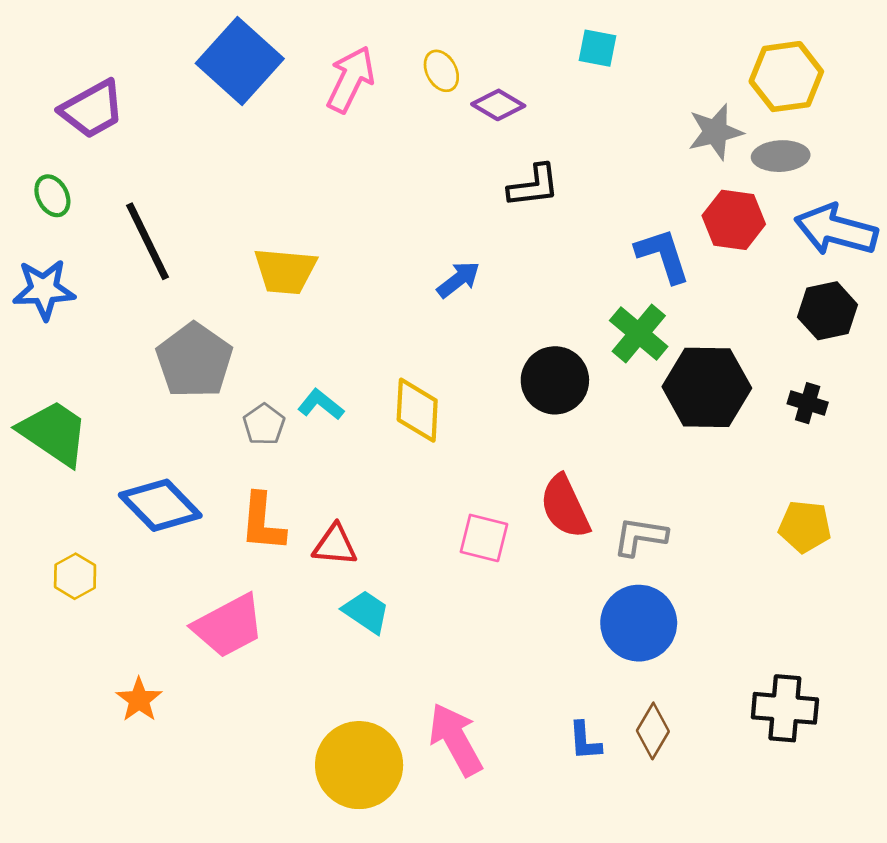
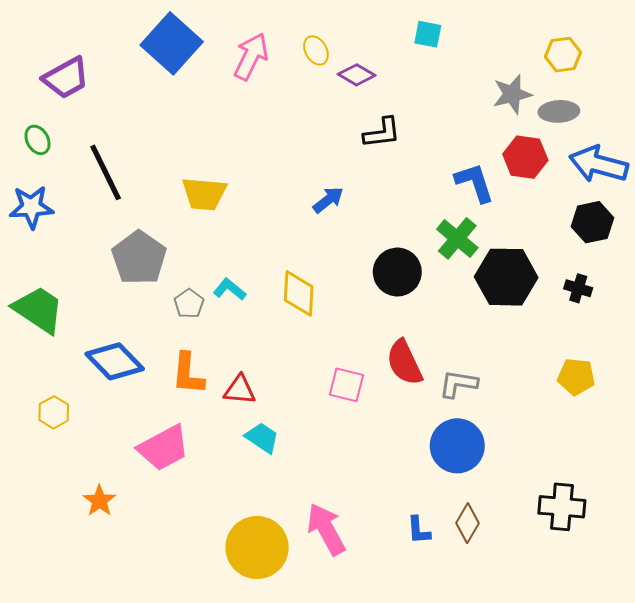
yellow hexagon: (786, 77) -> (563, 55), size x0.7

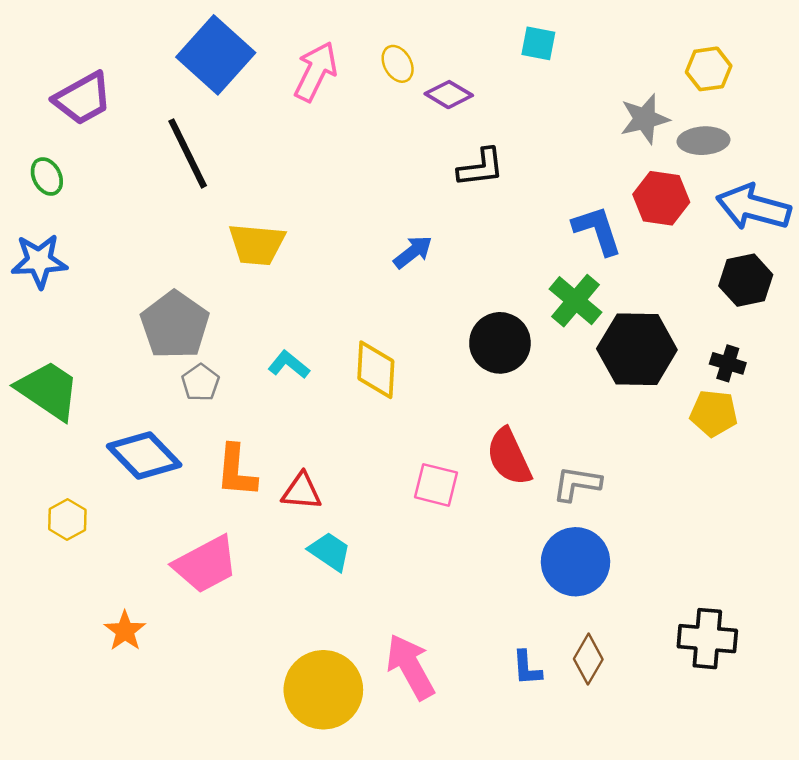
black line: (106, 172) -> (188, 153), moved
gray pentagon: (189, 304) -> (200, 383), moved
yellow pentagon: (576, 377) -> (714, 413), moved

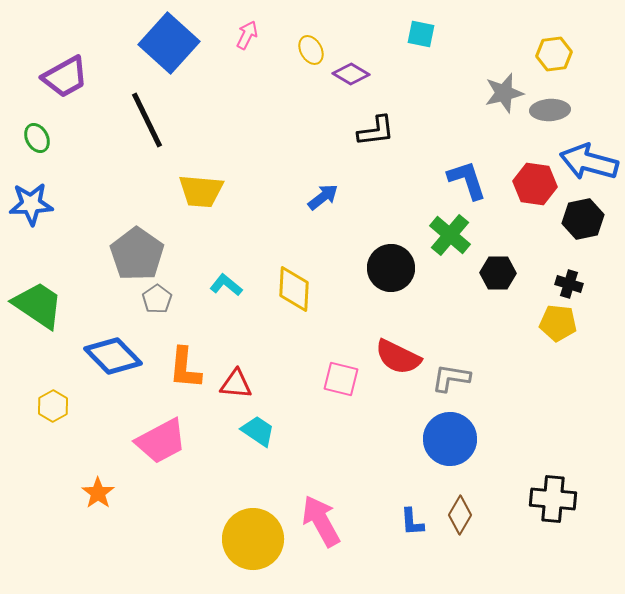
pink arrow: (316, 72) -> (247, 35), moved, size x0.6
red hexagon: (661, 198) -> (535, 184), moved
black hexagon: (637, 349) -> (498, 273), size x0.6
red semicircle: (509, 457) -> (398, 357), turned -39

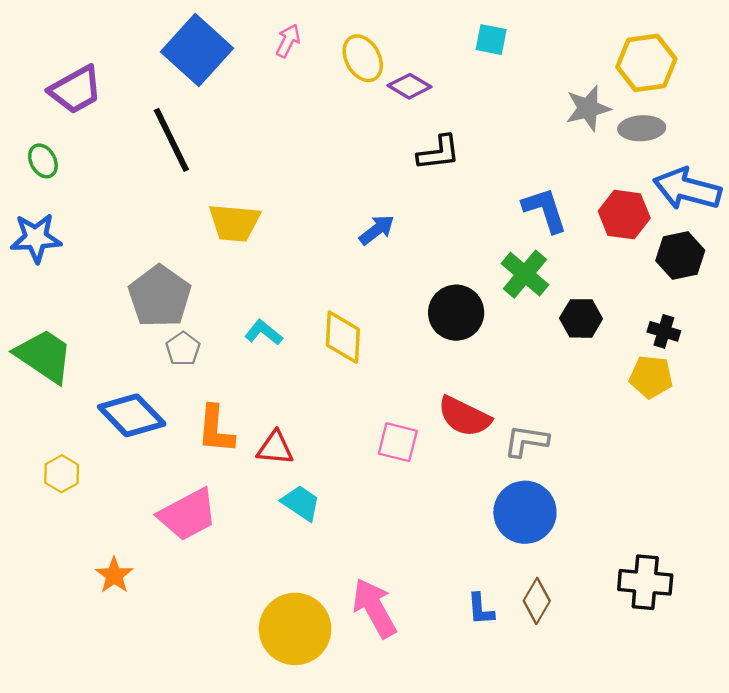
yellow ellipse: (311, 50) -> (363, 58), size x1.4
yellow hexagon: (554, 54) -> (646, 63), size x1.4

